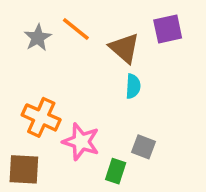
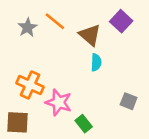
purple square: (168, 29) -> (121, 21), turned -35
gray square: (143, 147) -> (129, 101), moved
green rectangle: (116, 171) -> (84, 124), turned -56

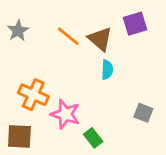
orange line: (55, 21) -> (68, 36), moved
purple square: (121, 21) -> (135, 24), turned 30
gray star: (27, 27) -> (18, 31), moved

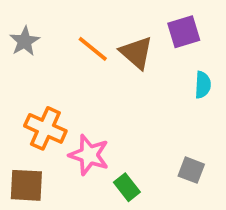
cyan semicircle: (107, 70) -> (203, 85), moved
gray square: (143, 113) -> (191, 170), moved

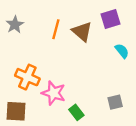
orange line: (93, 49) -> (56, 29), turned 66
cyan semicircle: (203, 85) -> (122, 51), turned -42
gray square: (191, 170) -> (115, 102), turned -35

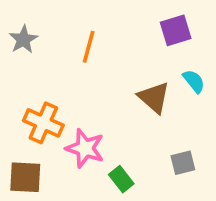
brown triangle: (82, 31) -> (154, 98), moved

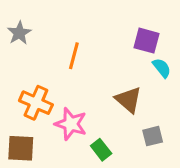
purple square: (176, 30) -> (147, 41), moved, turned 32
orange line: (89, 47) -> (74, 56), moved
brown triangle: (154, 98) -> (128, 100), moved

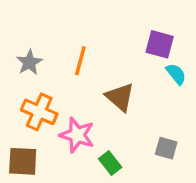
gray star: (19, 33) -> (29, 62), moved
brown triangle: (128, 100) -> (120, 97), moved
gray square: (153, 136) -> (166, 148), turned 30

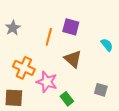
purple square: (160, 44) -> (71, 27), moved
gray star: (29, 62) -> (13, 28), moved

